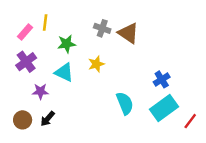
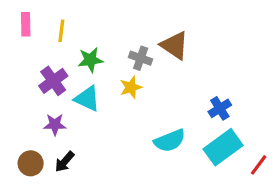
gray cross: (102, 28) -> (141, 58), moved
pink rectangle: (25, 32) -> (26, 24), moved, turned -42
purple cross: (26, 62) -> (53, 81), moved
cyan semicircle: (125, 103) -> (170, 141), turned 90

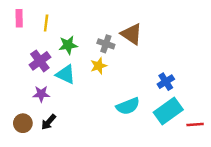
red line: (259, 165) -> (195, 124), turned 49

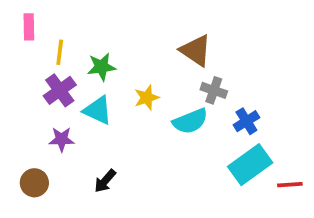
yellow line: (46, 23) -> (60, 52), moved
gray cross: (106, 44) -> (214, 90), moved
cyan semicircle: (128, 106) -> (190, 121), moved
black arrow: (49, 122) -> (105, 181), moved

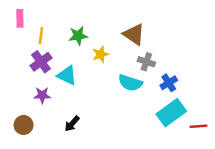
green star: (101, 67) -> (78, 36), moved
yellow star: (147, 98) -> (100, 54), moved
cyan semicircle: (190, 121) -> (130, 83), turned 40

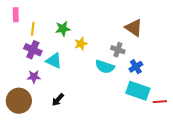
brown triangle: (134, 34) -> (134, 28), moved
purple cross: (41, 62) -> (33, 50), turned -30
cyan rectangle: (171, 113) -> (138, 91), turned 55
brown circle: (24, 125) -> (19, 101), size x1.6

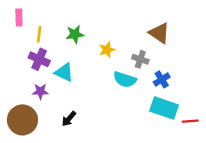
yellow star: (81, 44) -> (107, 50), moved

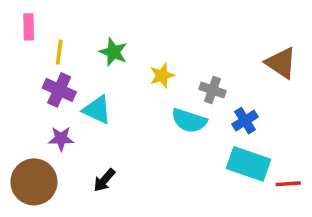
brown triangle: (159, 33) -> (281, 63), moved
green star: (75, 34) -> (113, 52), turned 30

